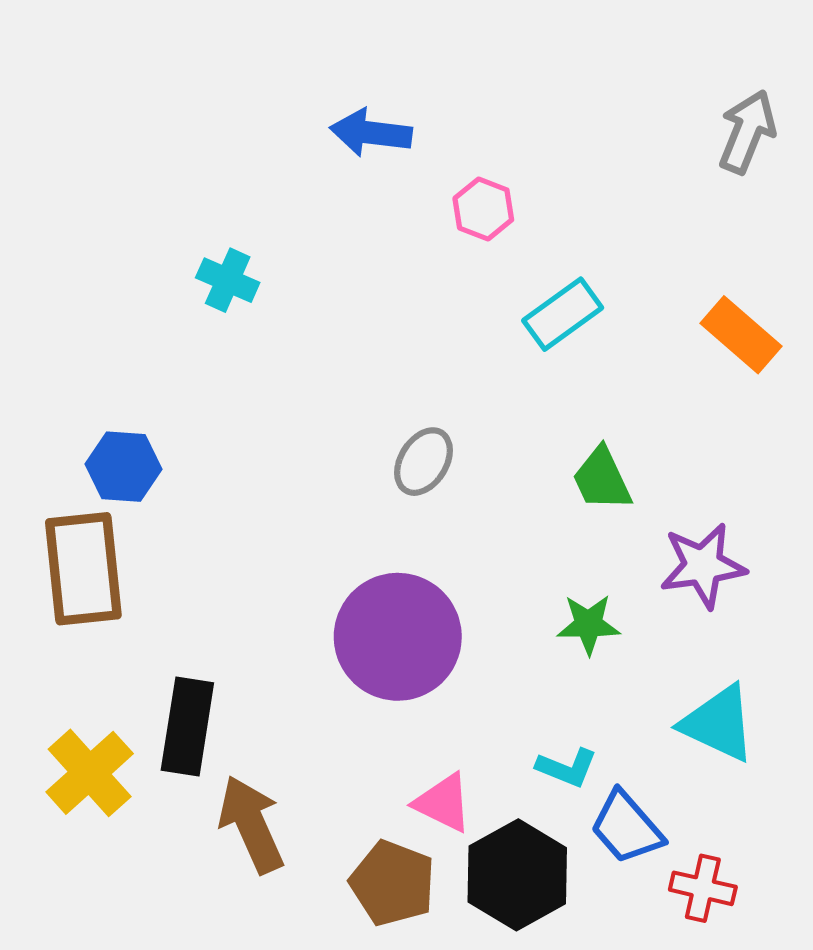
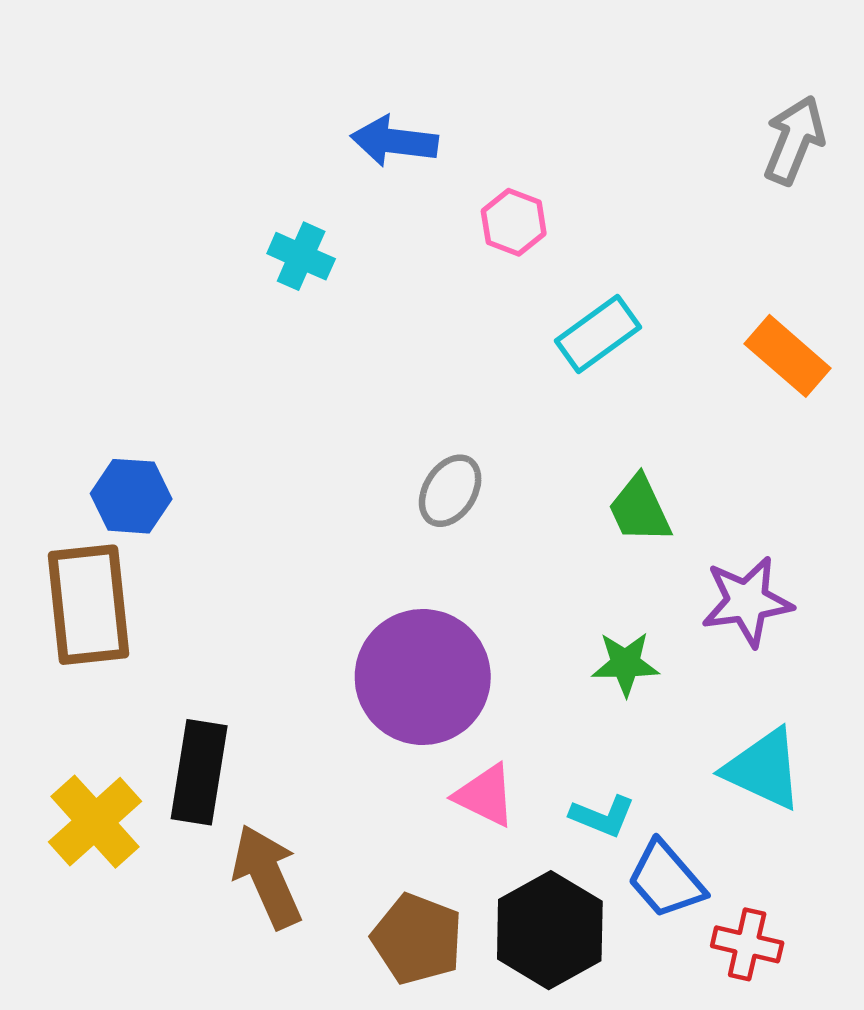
cyan cross: (228, 280) -> (301, 256), moved
pink triangle: (443, 803) -> (485, 795), moved

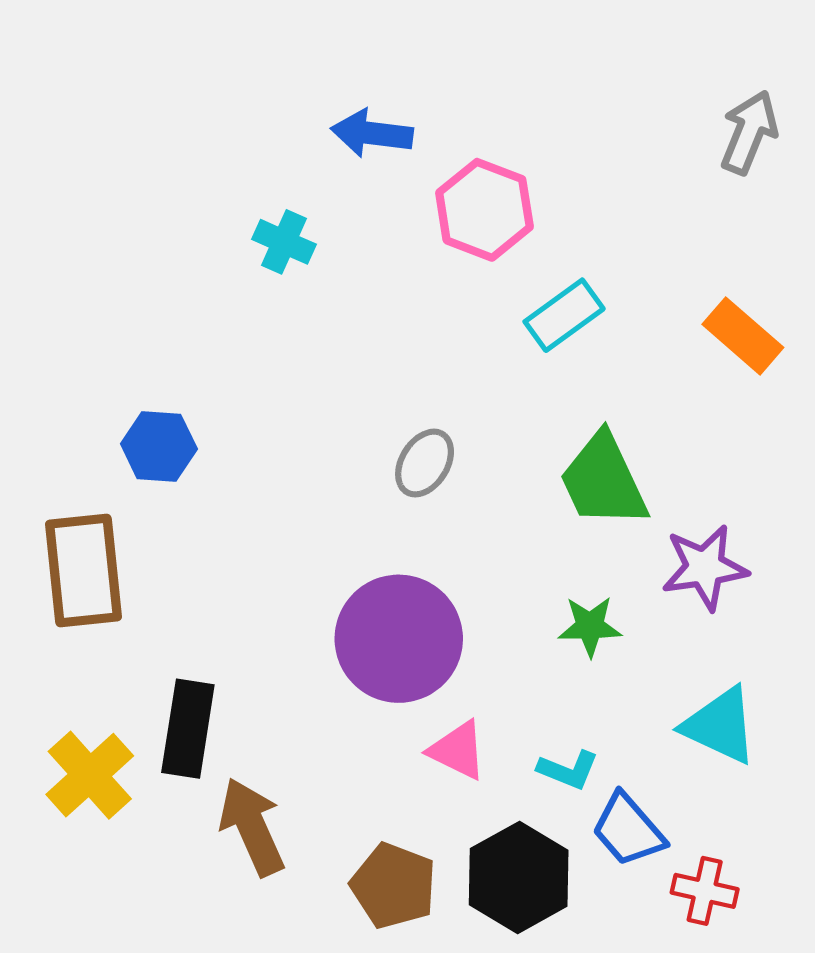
pink hexagon: (514, 222) -> (484, 210), size x1.6
blue hexagon: (131, 496) -> (159, 446), moved
green trapezoid: (640, 509) -> (603, 481), size x1.5

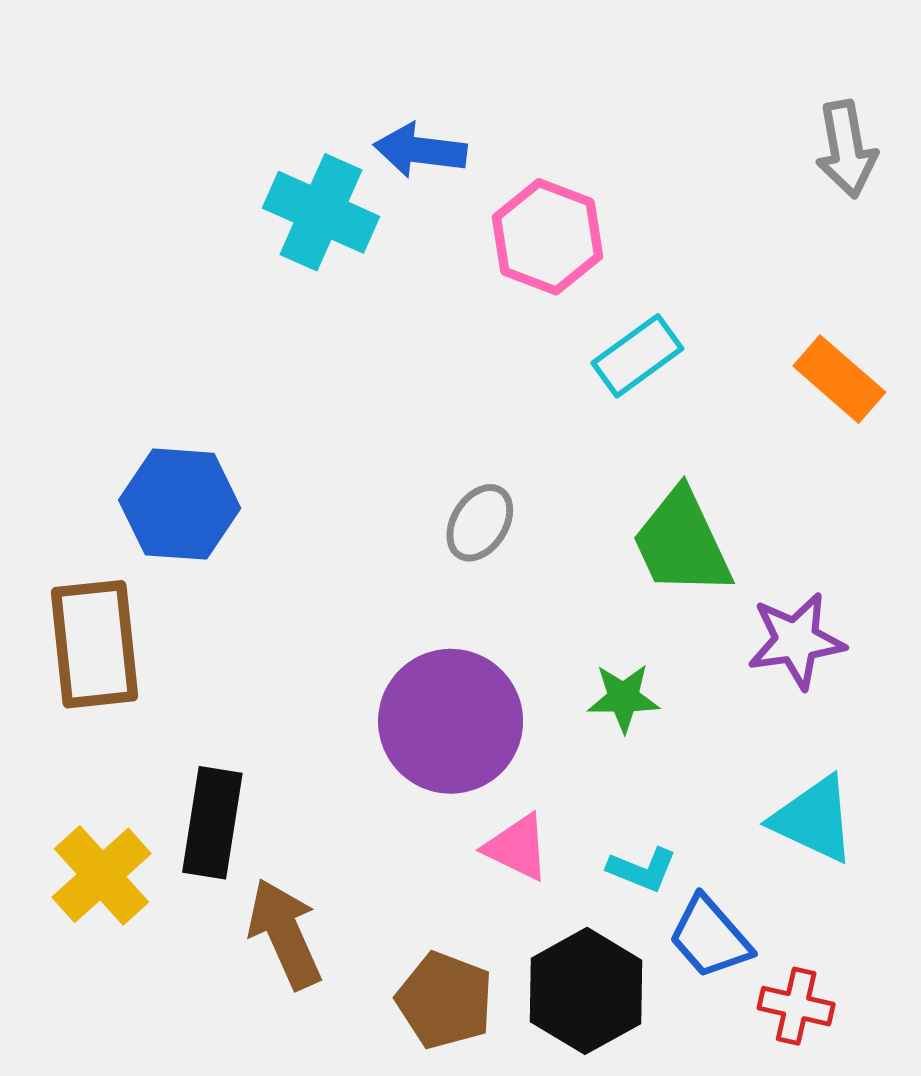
gray arrow: (749, 132) -> (846, 149), turned 148
cyan cross: (284, 242) -> (321, 212), moved, size x1.6
blue hexagon: (159, 446) -> (180, 504), size x1.4
green star: (590, 626) -> (623, 698), moved

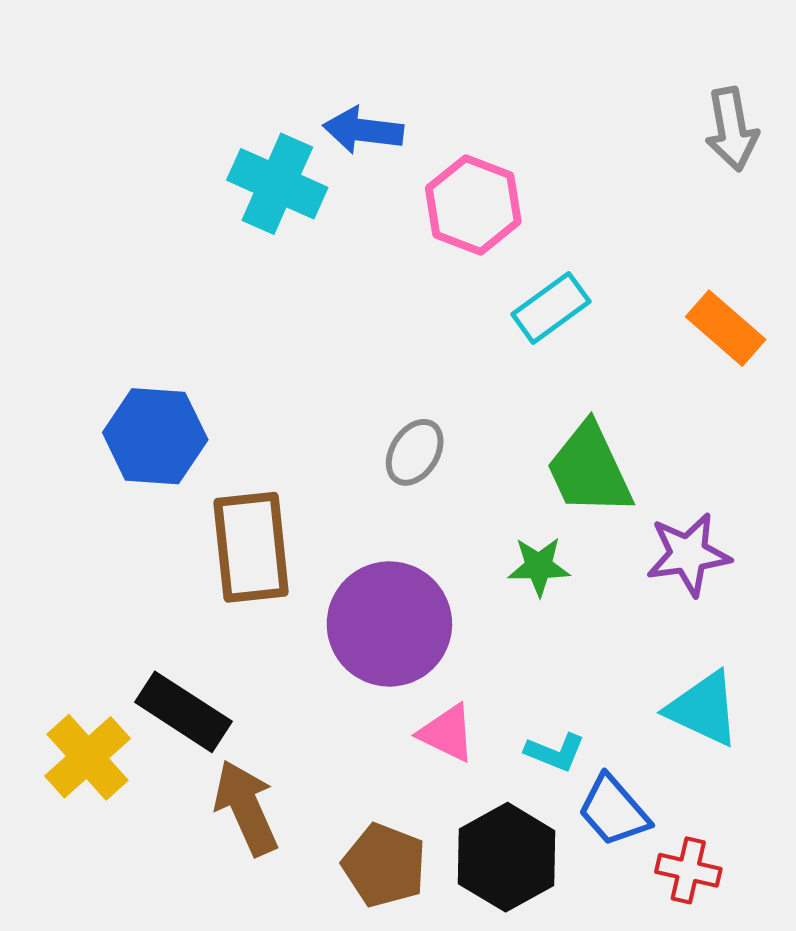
brown rectangle: (94, 644) -> (251, 547), moved
green star: (623, 698) -> (539, 566), moved
black rectangle: (212, 823) -> (183, 712), turned -66

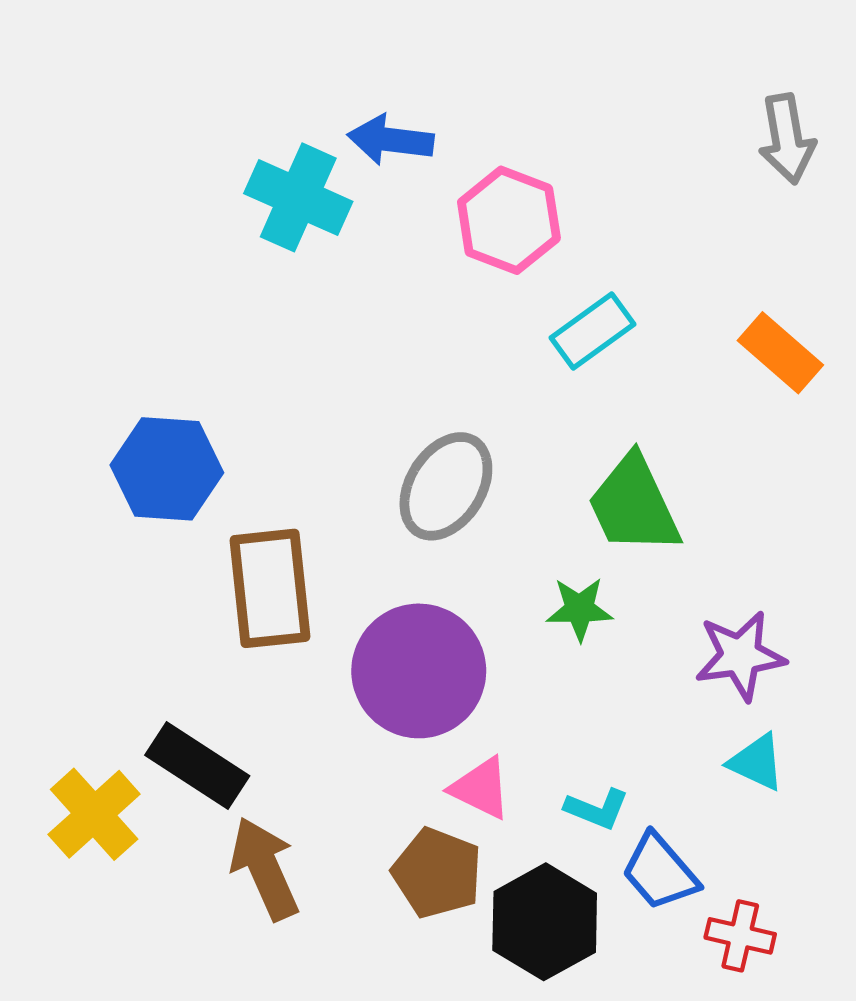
gray ellipse: (415, 452) -> (446, 486), size x1.5
purple star: (688, 554) -> (740, 656), moved
cyan triangle: (703, 709) -> (756, 762), size x0.7
brown pentagon: (384, 865) -> (437, 873), moved

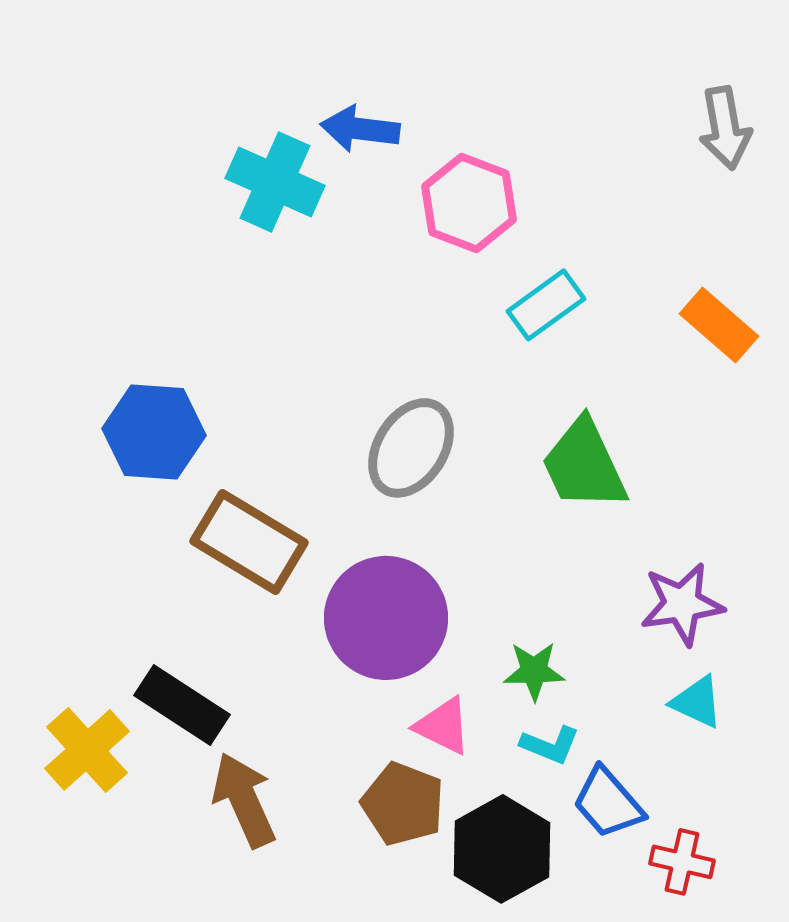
brown rectangle: (270, 588) -> (249, 542), turned -53
green star: (579, 609) -> (534, 671), moved

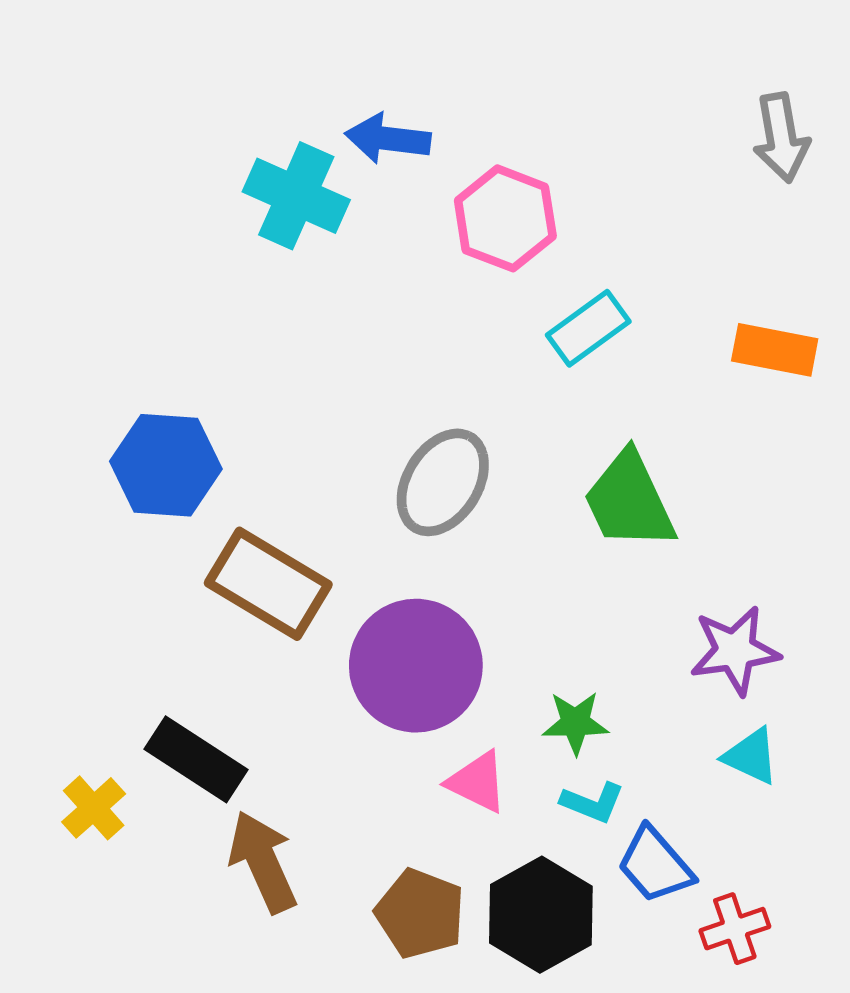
orange rectangle: (719, 325) -> (775, 350), turned -30
yellow cross: (87, 750) -> (94, 808), size x0.7
brown pentagon: (403, 804) -> (420, 914), moved
red cross: (682, 862) -> (735, 929), turned -32

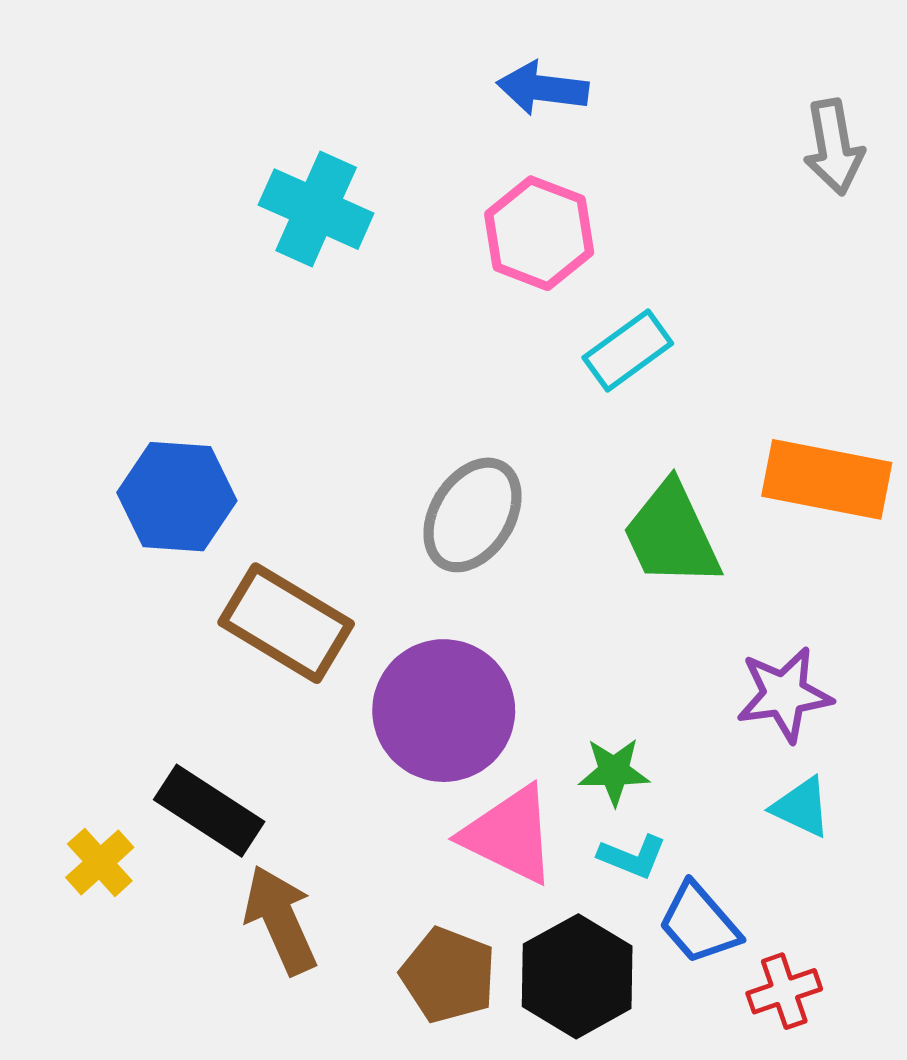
blue arrow: (388, 139) -> (543, 88), moved
orange rectangle: (775, 350) -> (827, 479), moved, size x1.4
pink triangle: (477, 782) -> (509, 835), size x1.5

